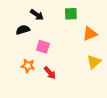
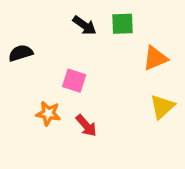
black arrow: (37, 15) -> (85, 25), moved
black semicircle: (23, 30) -> (21, 53), moved

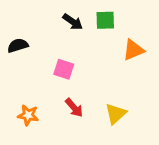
yellow triangle: (162, 107) -> (116, 114), moved
orange star: (48, 113) -> (28, 115), moved

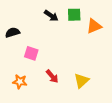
orange triangle: (133, 50) -> (94, 26), moved
pink square: (64, 69) -> (31, 53), moved

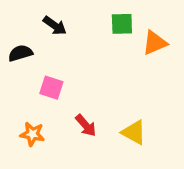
black arrow: (51, 16) -> (55, 26), moved
yellow triangle: (82, 81) -> (134, 132), turned -49

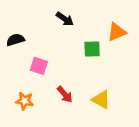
green square: (122, 24) -> (92, 49), moved
black arrow: (55, 26) -> (65, 19), moved

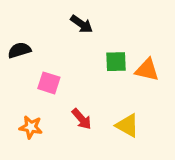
orange triangle: (117, 32) -> (147, 70), moved, turned 36

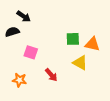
black arrow: (82, 24) -> (24, 16), moved
yellow triangle: (127, 125) -> (80, 63), moved

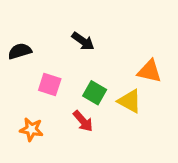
black arrow: (24, 16) -> (83, 41), moved
green square: (73, 39) -> (95, 93), moved, turned 32

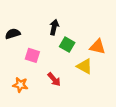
black arrow: (83, 41) -> (54, 27), turned -112
green square: (95, 93) -> (67, 45), moved

